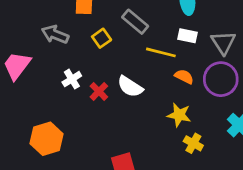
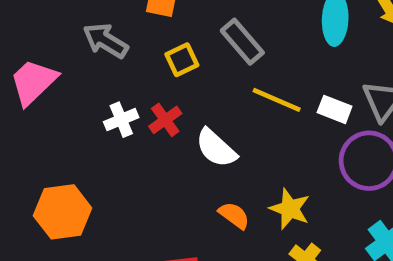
white rectangle: (187, 36) -> (335, 109), moved
orange semicircle: (184, 77) -> (234, 215), moved
red cross: (99, 91) -> (165, 120), moved

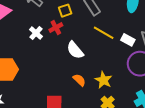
white cross: (121, 120) -> (36, 33), turned -32
red cross: (165, 120) -> (56, 28), moved

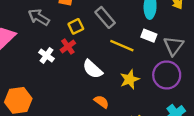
white rectangle: (128, 40) -> (149, 36), moved
yellow star: (103, 80) -> (130, 79), moved, turned 30

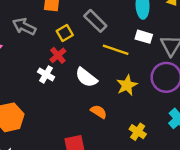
white cross: (47, 55) -> (46, 74), moved

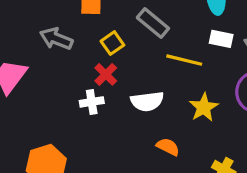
white cross: (46, 74) -> (92, 102), turned -35
white semicircle: (86, 77) -> (147, 101), turned -40

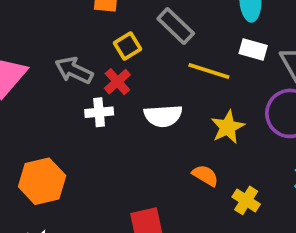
gray arrow: (56, 39) -> (74, 70), moved
orange semicircle: (168, 147) -> (205, 175), moved

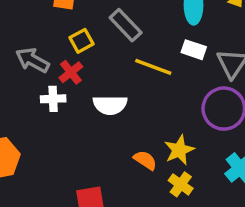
yellow star: (228, 127) -> (179, 150), moved

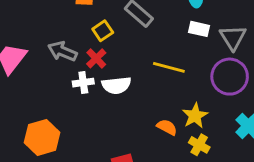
yellow line: (153, 67) -> (169, 67), moved
white semicircle: (110, 105) -> (116, 85), moved

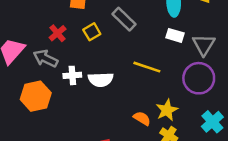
gray arrow: (62, 51) -> (45, 58), moved
red cross: (96, 58) -> (58, 33), moved
orange hexagon: (42, 137) -> (36, 96), moved

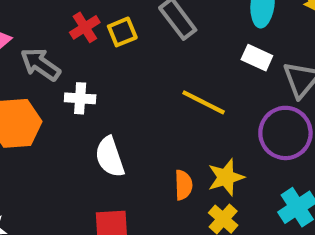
red cross: (58, 33) -> (85, 27), moved
white semicircle: (101, 80) -> (110, 157), moved, turned 65
orange semicircle: (142, 118) -> (183, 185), turned 48

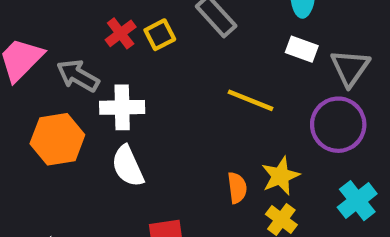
white cross: (80, 98) -> (122, 107), size x1.4
white semicircle: (110, 157) -> (128, 166), moved

